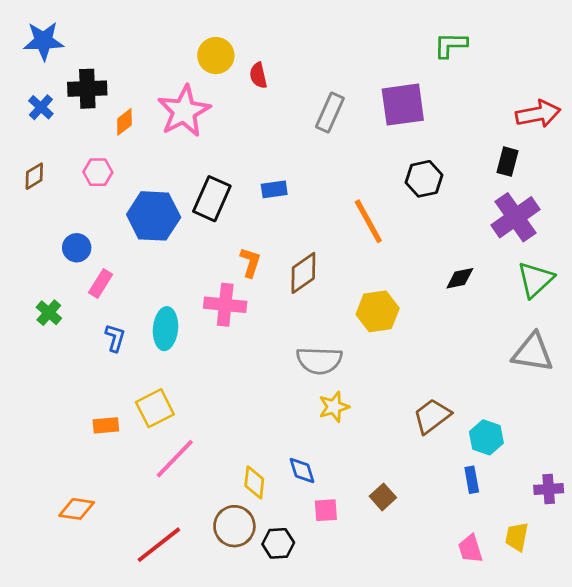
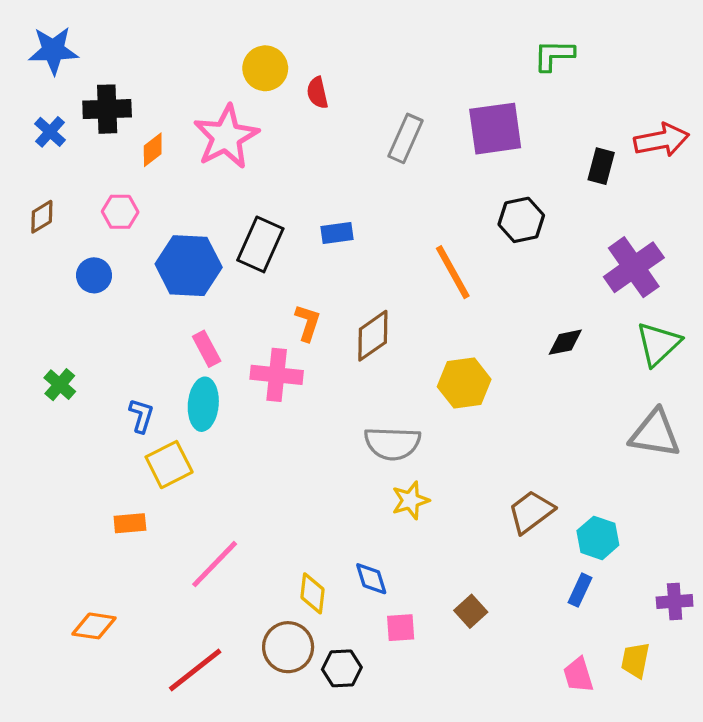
black rectangle: (508, 162) -> (601, 166), moved
blue circle: (77, 248) -> (94, 275), moved
pink rectangle: (101, 284) -> (207, 349), moved, turned -60
yellow square: (155, 408) -> (169, 465), moved
blue rectangle: (472, 480) -> (580, 590), turned 35

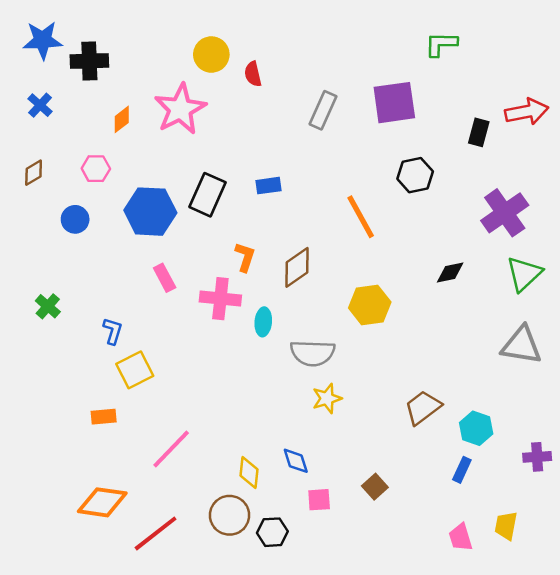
black cross: (107, 109) -> (89, 61), moved
cyan ellipse: (203, 404) -> (263, 322), moved, size x0.7
purple cross: (675, 602) -> (537, 457), moved
orange diamond: (94, 626) -> (102, 502), moved, size x1.4

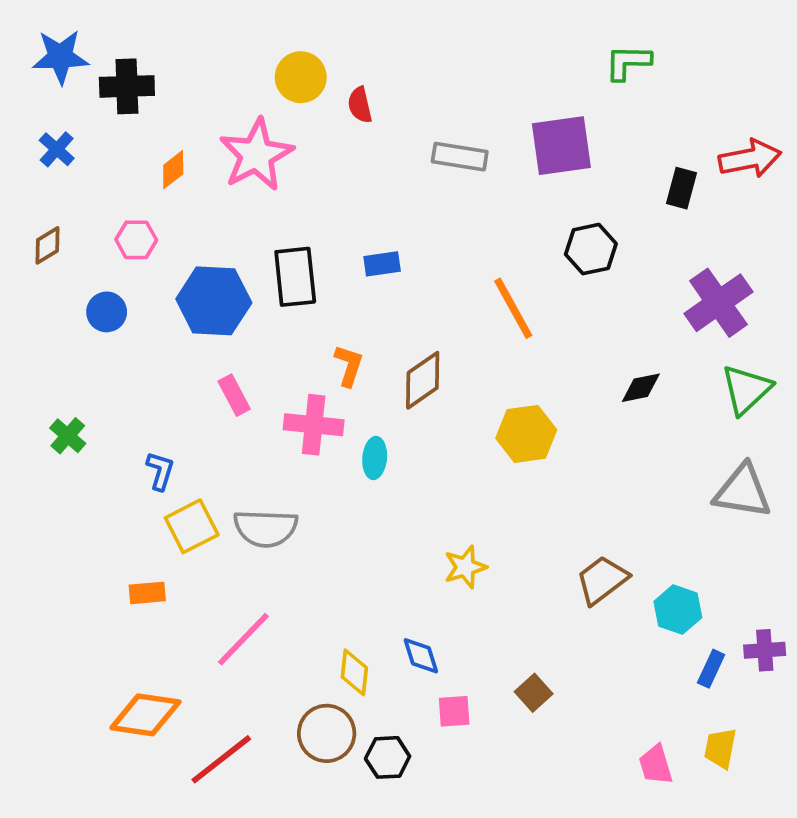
gray rectangle: (323, 110) -> (460, 157), turned 75
black rectangle: (207, 195) -> (295, 277), turned -30
gray semicircle: (313, 353) -> (266, 528), moved
blue rectangle: (462, 470) -> (711, 669), moved

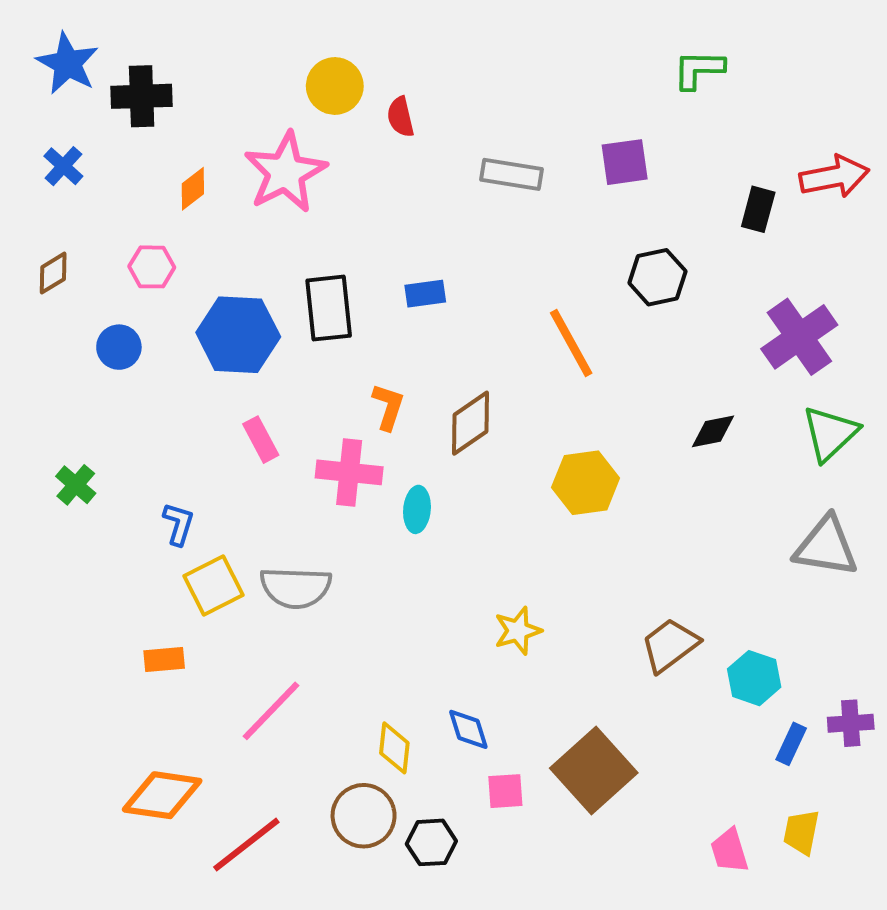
blue star: (60, 57) -> (68, 63), turned 30
purple square: (561, 146) -> (625, 162), size x0.7
brown square: (534, 693) -> (594, 771), size x2.0

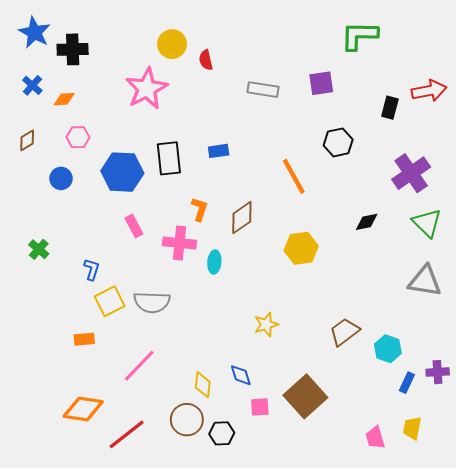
green L-shape: (699, 70) -> (359, 36), size x1.4
orange diamond: (193, 189) -> (64, 99), moved, turned 35
green triangle: (830, 433) -> (427, 223), turned -32

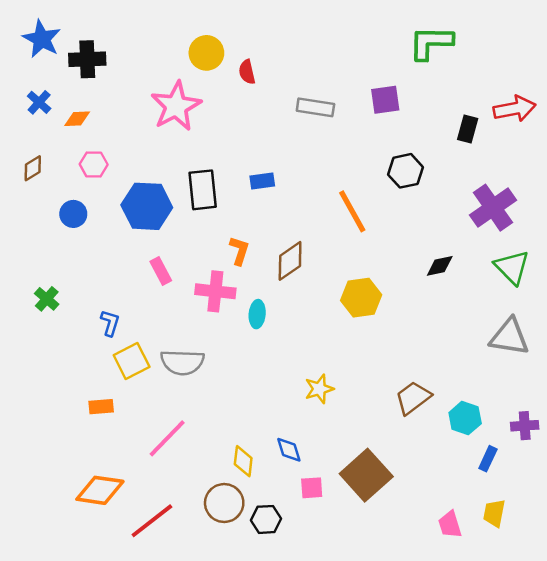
purple cross: (438, 372) -> (525, 426), moved

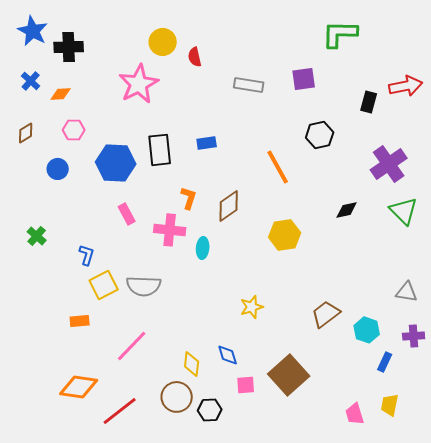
gray triangle: (509, 337) -> (407, 292), moved, size x0.7

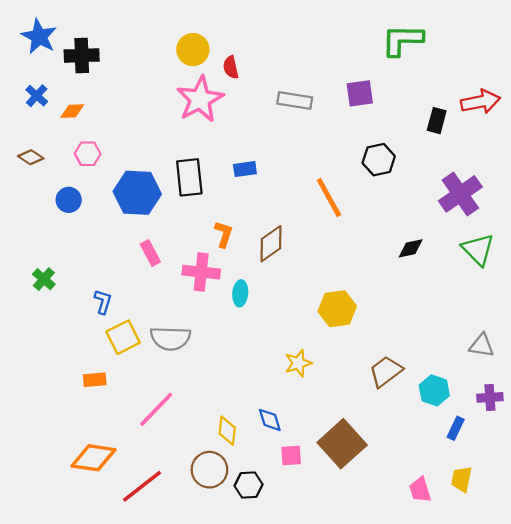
pink star: (139, 84) -> (200, 99), moved
brown diamond: (26, 133) -> (31, 157), turned 65
yellow hexagon: (285, 235) -> (337, 309), moved

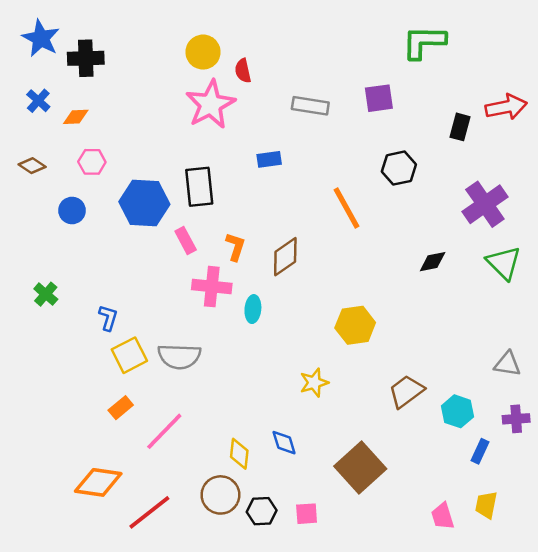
blue rectangle: (245, 169) -> (269, 159), moved
pink rectangle: (150, 253) -> (186, 240), moved
orange rectangle: (95, 380) -> (121, 408), moved, turned -35
pink square: (291, 455) -> (307, 514), moved

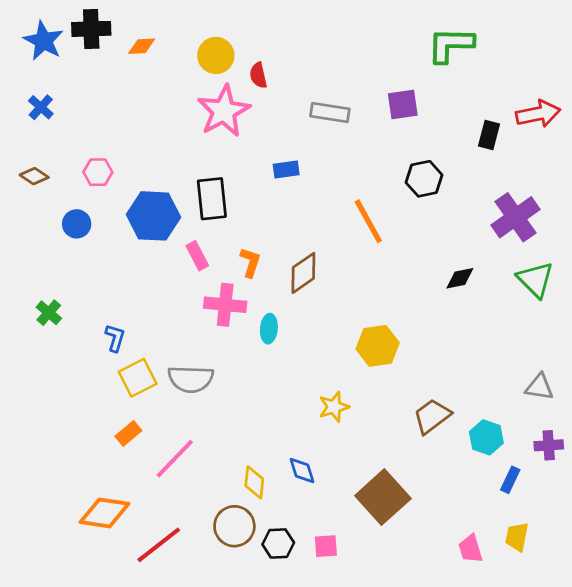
black cross: (86, 58) -> (91, 29), moved
orange diamond: (76, 117) -> (142, 46), moved

